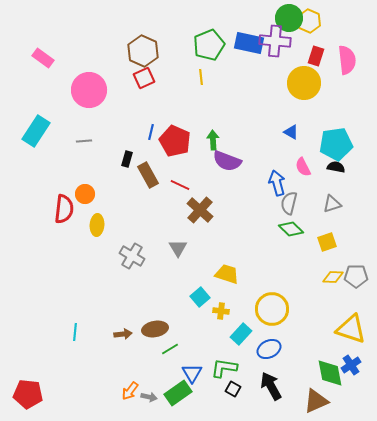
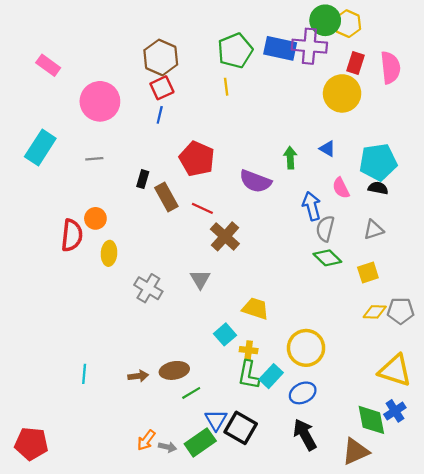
blue line: (151, 132) -> (160, 115), moved
green arrow: (213, 140) -> (290, 158), moved
green L-shape: (224, 368) -> (249, 375), moved, turned -88
black square: (233, 389) -> (241, 428), moved, size x1.8

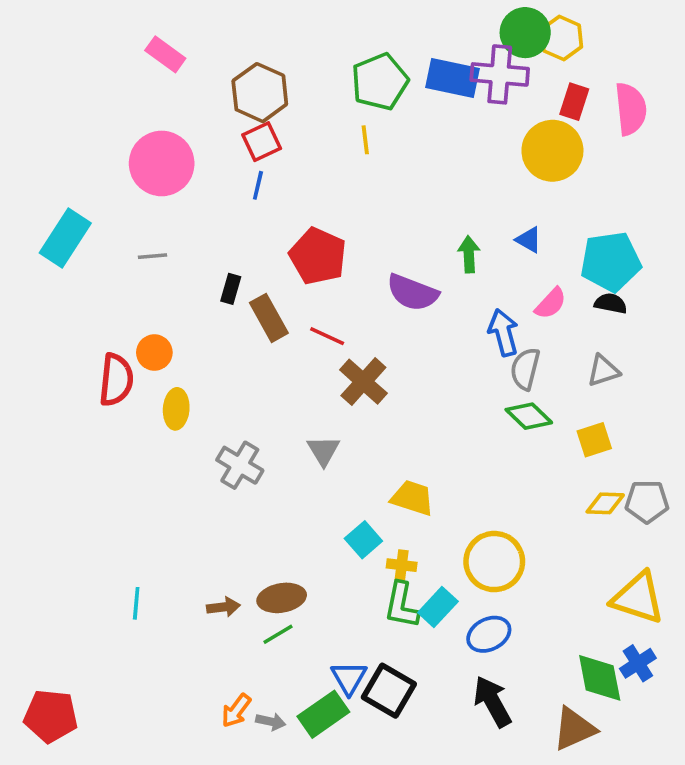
pink rectangle: (48, 65) -> (165, 54), moved
pink semicircle: (341, 188) -> (551, 303), turned -110
green line: (191, 393) -> (278, 634), moved

